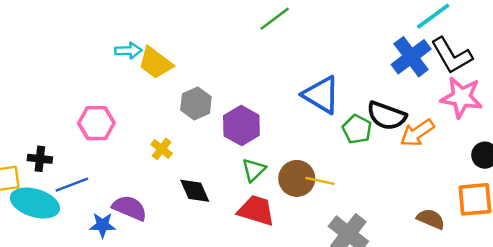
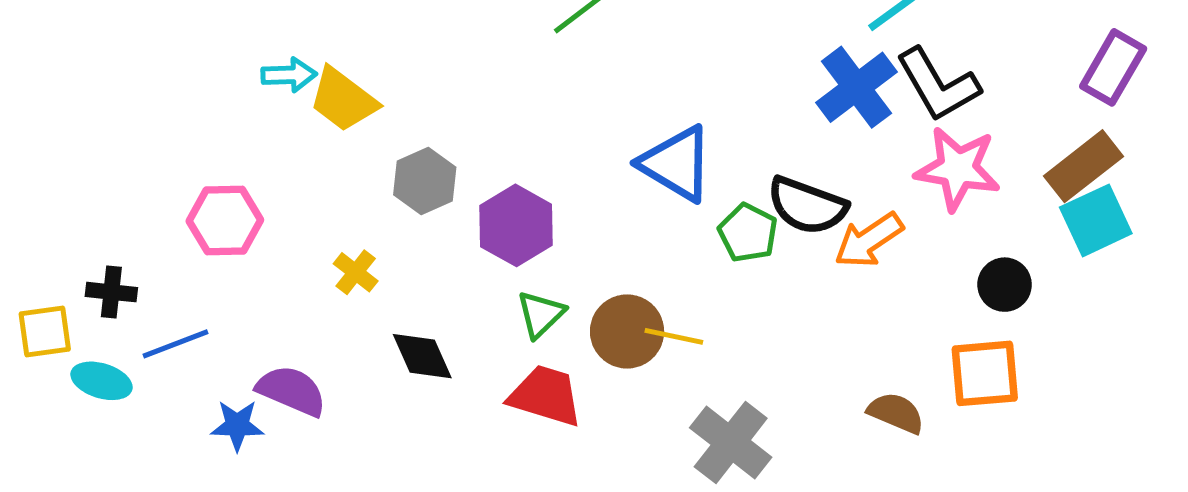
cyan ellipse: (35, 203) -> (102, 381), size x0.6

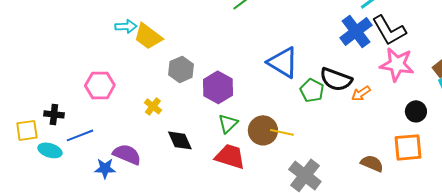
orange arrow: (869, 240) -> (361, 93), size x0.7

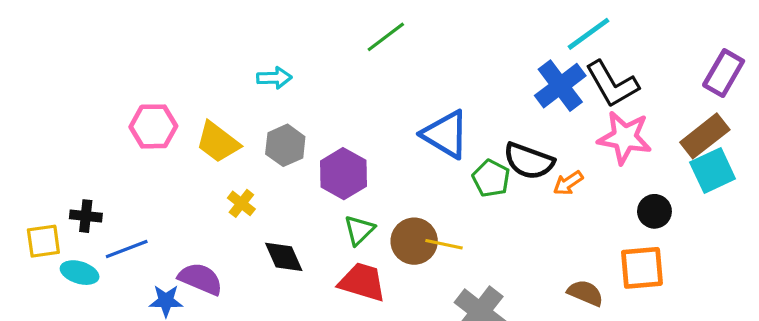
cyan arrow: (126, 26) -> (274, 78), moved
yellow trapezoid: (148, 36) -> (218, 142), moved
pink hexagon: (100, 85) -> (153, 126), moved

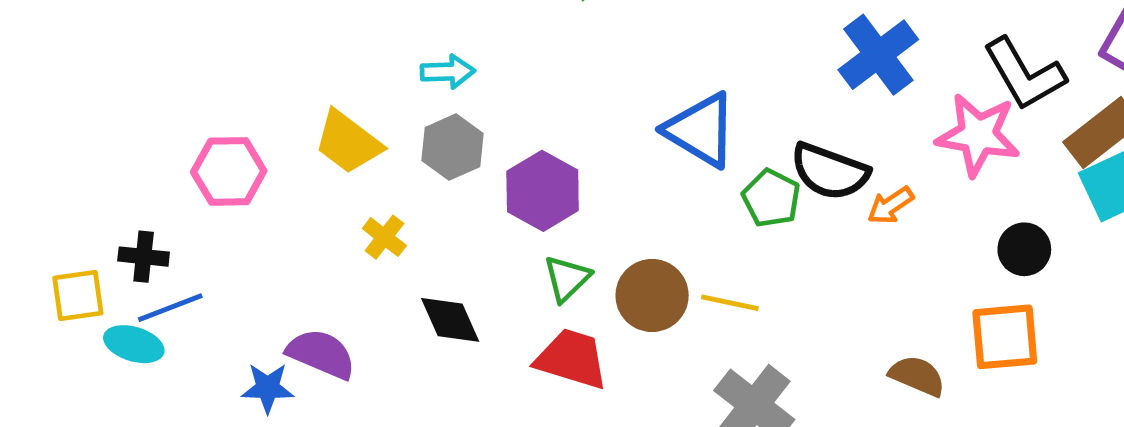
cyan arrow: (274, 78) -> (448, 72), moved
black L-shape: (612, 84) -> (1024, 74), moved
pink hexagon: (153, 126) -> (229, 171), moved
yellow line: (444, 244) -> (730, 303), moved
blue line: (127, 249) -> (170, 308), moved

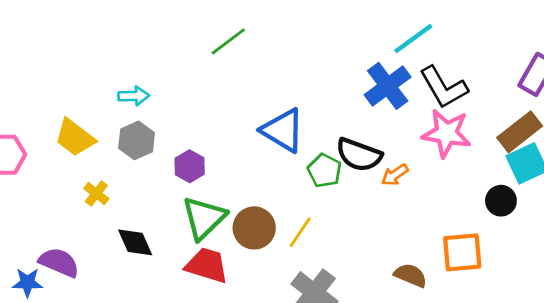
black L-shape: (1024, 74) -> (444, 87), moved
purple hexagon: (543, 191) -> (190, 166), size x0.7
black circle: (1024, 249) -> (501, 201), moved
green triangle: (567, 278) -> (204, 218), size x1.6
yellow line: (730, 303) -> (300, 232), turned -68

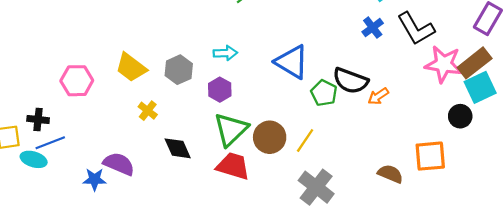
blue cross: (388, 86) -> (373, 28), size x0.6
cyan arrow: (134, 96) -> (225, 53), moved
pink star: (446, 133) -> (444, 64), moved

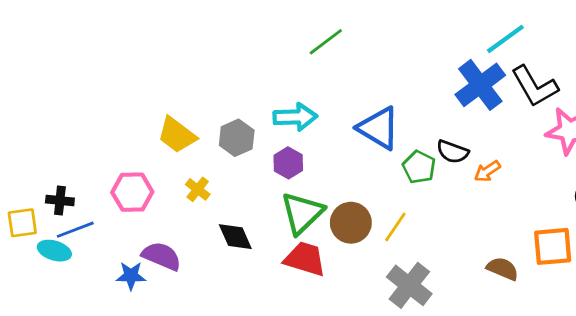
blue cross: (373, 28) -> (480, 85), size x1.8
cyan arrow: (225, 53) -> (295, 117), size x1.4
pink hexagon: (77, 81) -> (132, 192), moved
black semicircle: (350, 81) -> (452, 152), size x0.7

